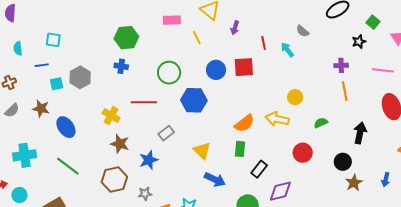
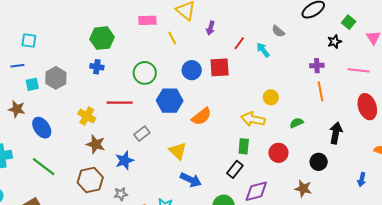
red line: (264, 43) -> (239, 43), turned 48
orange semicircle: (244, 123) -> (201, 116), moved
green rectangle: (240, 149) -> (244, 146), moved
brown star: (354, 183) -> (303, 189), moved, turned -30

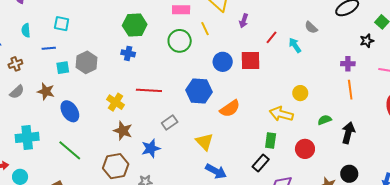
green circle: (145, 73) -> (180, 41), moved
black arrow: (336, 133) -> (348, 133), moved
black circle: (319, 162) -> (349, 174), moved

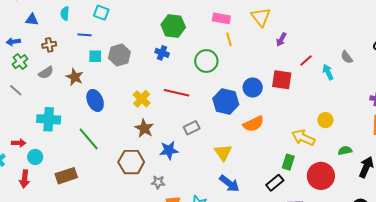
yellow line: (205, 29) -> (229, 39), moved
green circle: (180, 41) -> (206, 61), moved
blue circle: (223, 62) -> (253, 87), moved
red circle: (305, 149) -> (321, 176), size x1.4

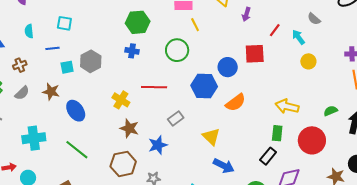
yellow circle: (325, 120) -> (308, 61), moved

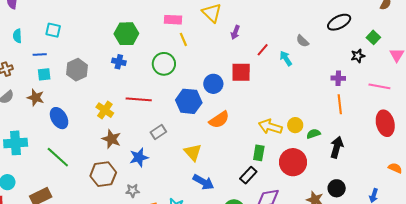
yellow circle: (308, 61) -> (295, 125), moved
cyan square: (67, 67) -> (44, 74), moved

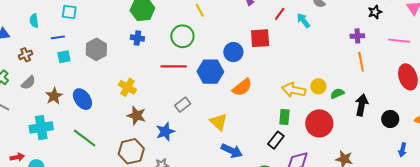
brown star: (36, 98) -> (54, 96), moved, turned 30
red line: (139, 99) -> (174, 66), moved
black circle: (337, 188) -> (390, 119), moved

